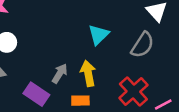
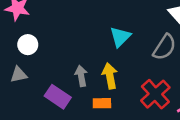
gray arrow: (60, 73) -> (81, 76), turned -42

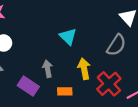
cyan triangle: (120, 37) -> (68, 37), moved, turned -30
yellow arrow: (110, 76) -> (84, 69), moved

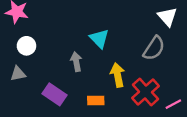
gray arrow: (48, 69) -> (76, 62), moved

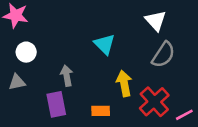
white triangle: (167, 17) -> (156, 21), moved
gray arrow: (76, 62) -> (67, 76), moved
purple rectangle: (54, 94) -> (56, 104), turned 45

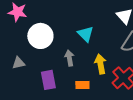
white circle: (26, 52) -> (40, 36), moved, size x1.6
gray arrow: (67, 76) -> (69, 58), moved

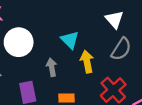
yellow arrow: (100, 64) -> (87, 62), moved

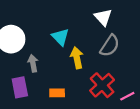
gray arrow: (52, 67) -> (33, 63), moved

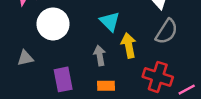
gray arrow: (33, 63) -> (100, 55), moved
red cross: (102, 85) -> (158, 77), turned -30

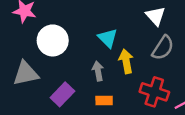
gray triangle: (25, 58) -> (26, 74), size x1.6
purple rectangle: (63, 79) -> (62, 94), turned 55

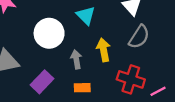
cyan triangle: (108, 38) -> (86, 16), moved
white circle: (53, 40) -> (49, 33), moved

